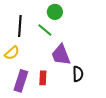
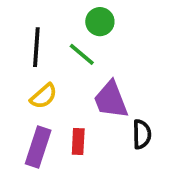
yellow semicircle: (12, 53) -> (44, 96), moved

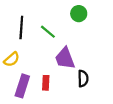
green circle: (100, 22) -> (79, 14), moved
yellow semicircle: (44, 96) -> (12, 59), moved

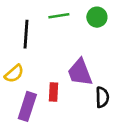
green line: (48, 32) -> (59, 16), moved, turned -49
red rectangle: (46, 83) -> (54, 92), moved

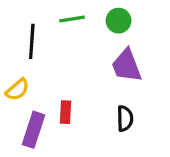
purple trapezoid: (80, 72) -> (127, 66), moved

